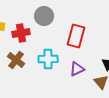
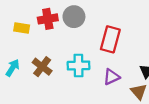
red cross: (21, 33) -> (48, 19), moved

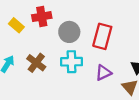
gray circle: (74, 17) -> (69, 32), moved
yellow rectangle: (22, 28) -> (16, 25), turned 32

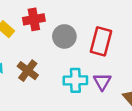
cyan cross: (71, 62) -> (75, 80), moved
purple triangle: (103, 73) -> (102, 82), turned -35

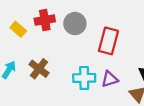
gray circle: (64, 36) -> (75, 24), moved
purple triangle: (102, 82) -> (110, 79), turned 42

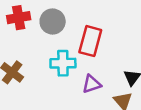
cyan cross: (84, 78) -> (63, 63), moved

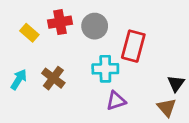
purple triangle: (92, 84) -> (116, 101), moved

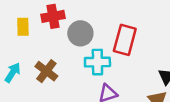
gray circle: (95, 26) -> (80, 33), moved
yellow rectangle: (29, 33) -> (23, 27), turned 48

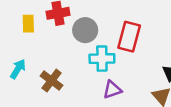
brown cross: (46, 71) -> (52, 81), moved

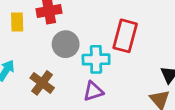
gray circle: (85, 30) -> (66, 44), moved
purple triangle: (112, 90) -> (93, 91), moved

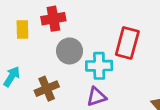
brown cross: (42, 83) -> (47, 89), turned 30

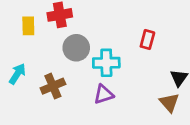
red rectangle: (127, 43) -> (147, 40), moved, size x0.6

